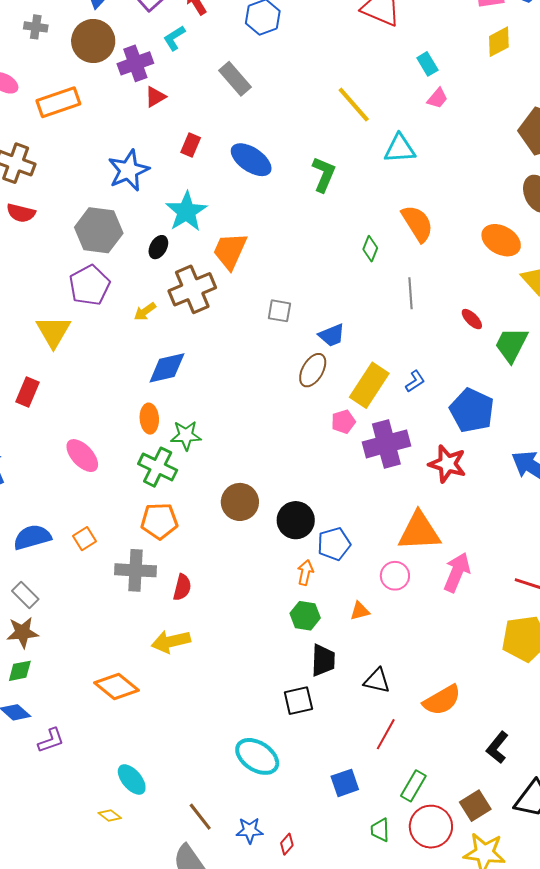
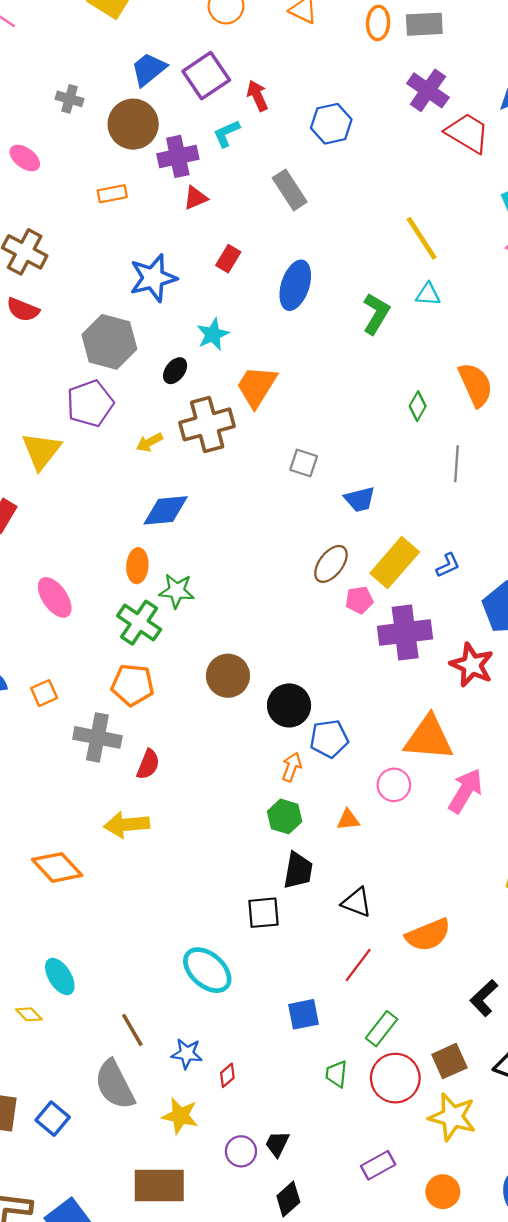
orange rectangle: (58, 102) -> (112, 194), moved, size x0.6
cyan triangle: (400, 149) -> (428, 294), moved, size x0.7
blue ellipse: (251, 160) -> (295, 285), turned 66
cyan star: (186, 212) -> (213, 334), size x0.7
brown ellipse: (313, 370) -> (331, 564), moved

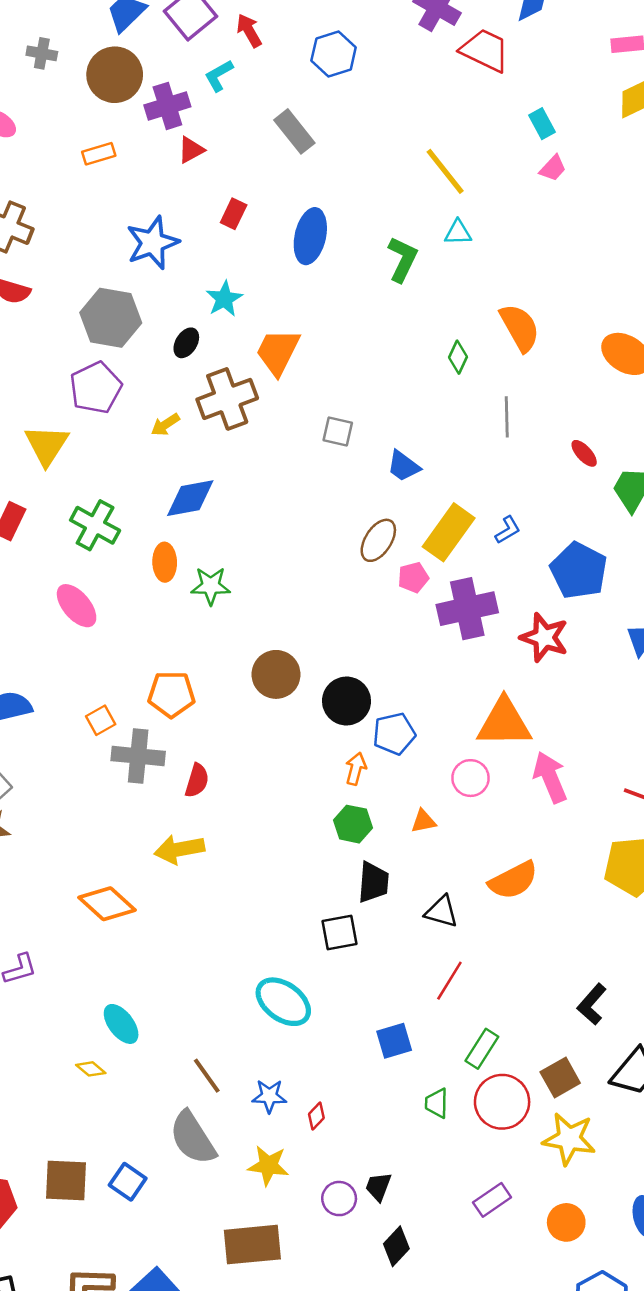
blue trapezoid: (360, 499) -> (403, 466), turned 56
green cross: (139, 623) -> (95, 525), moved
orange square: (44, 693) -> (101, 720), moved
pink arrow: (465, 791) -> (550, 777), turned -48
orange semicircle: (428, 935) -> (513, 880), moved

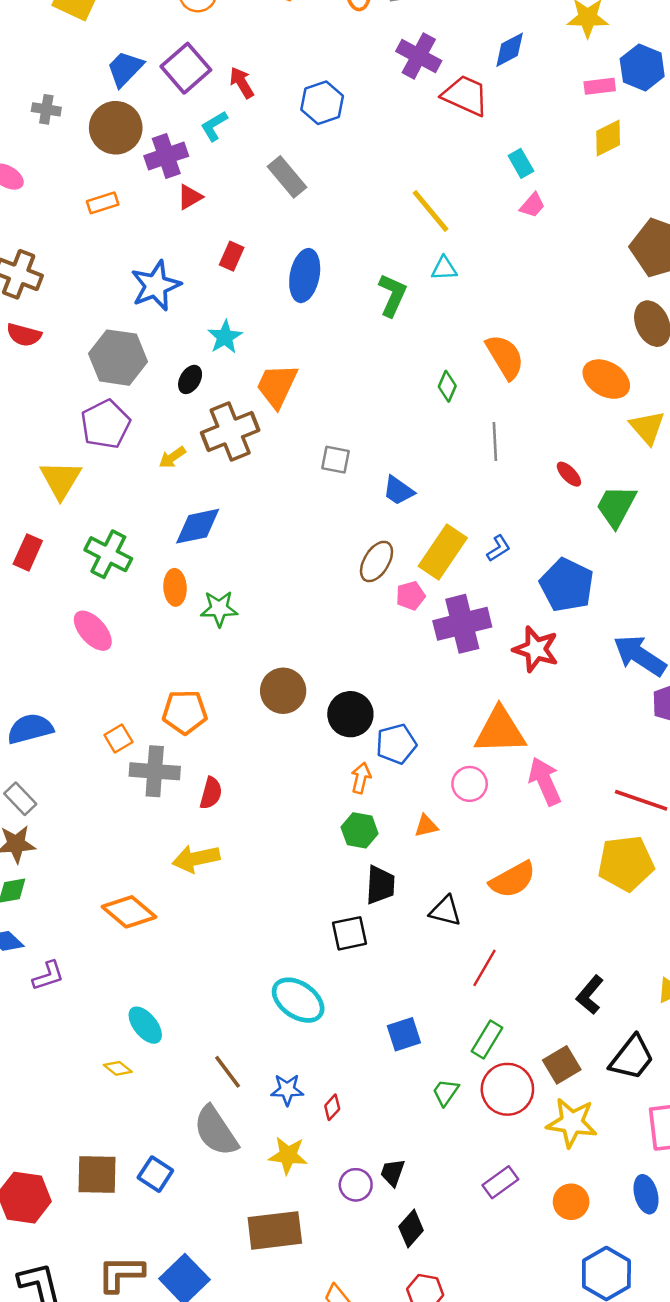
red line: (449, 981) -> (485, 968), moved
green trapezoid: (437, 1103) -> (446, 1092), turned 36

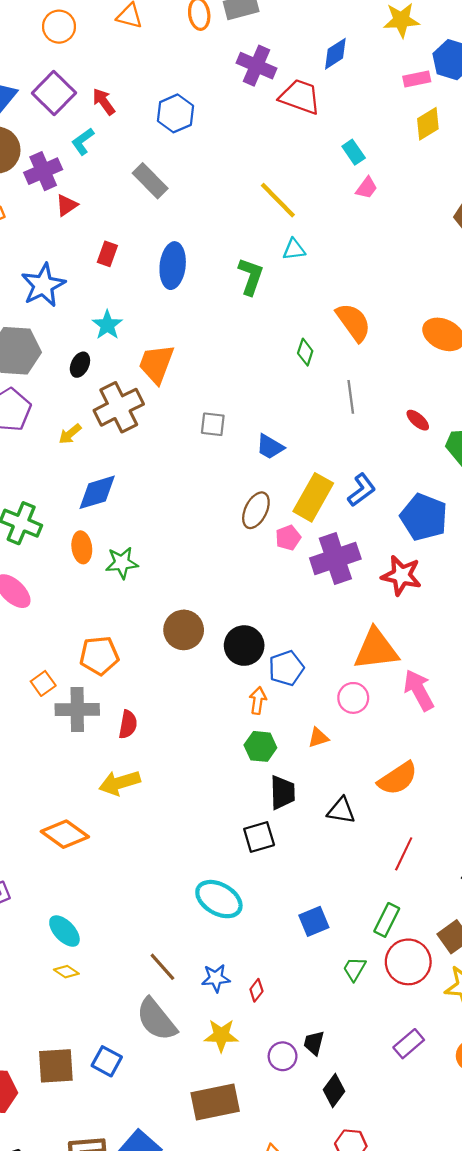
blue L-shape: (499, 548) -> (362, 490), size x1.4
red line: (485, 968) -> (404, 854), moved
cyan ellipse: (145, 1025) -> (64, 931), moved

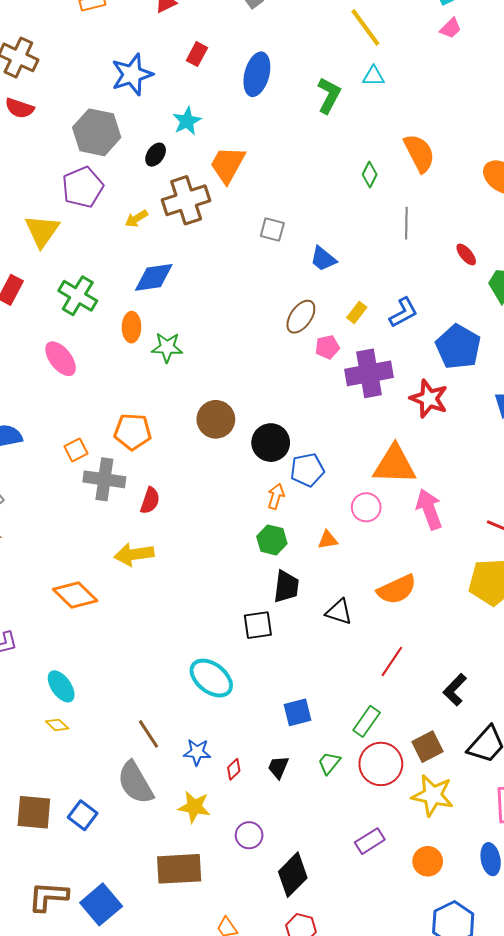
yellow rectangle: (313, 497) -> (357, 313), size x0.5
black trapezoid: (314, 1043) -> (278, 767), moved
black diamond: (334, 1090) -> (293, 875), size x1.4

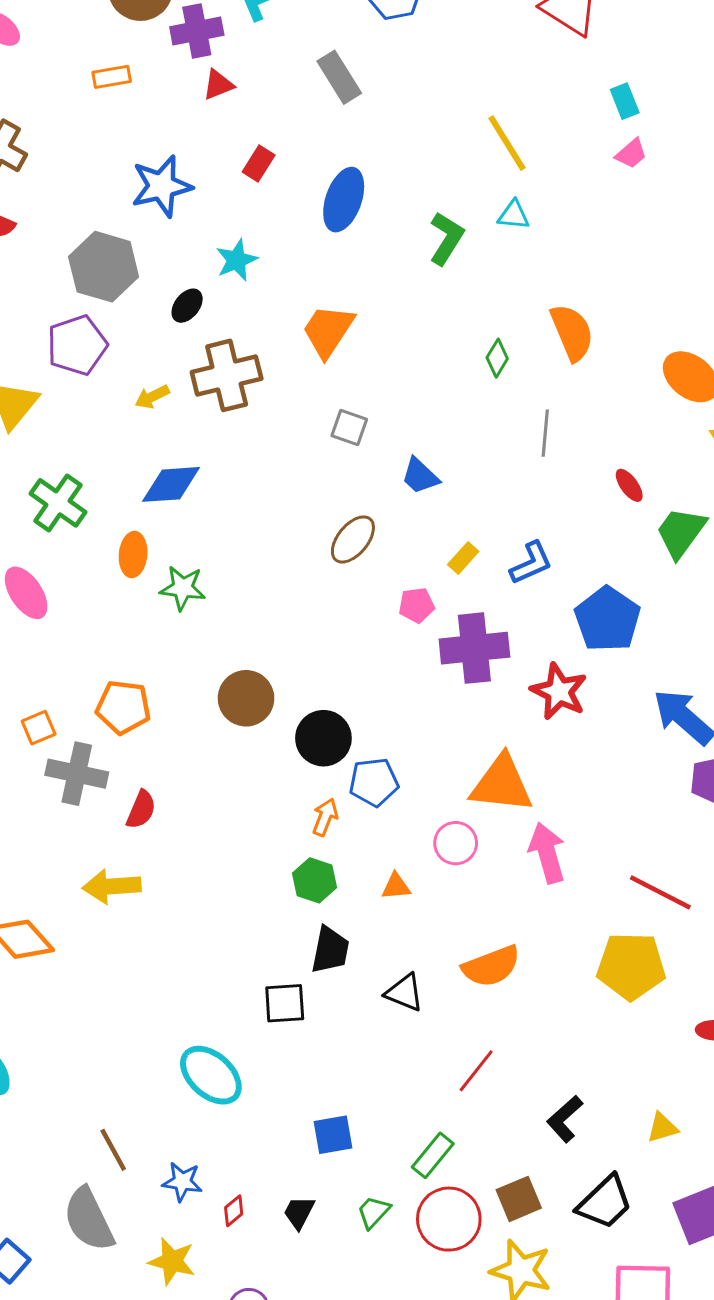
orange trapezoid: (228, 165) -> (328, 331), moved
brown ellipse: (301, 317) -> (353, 539), moved

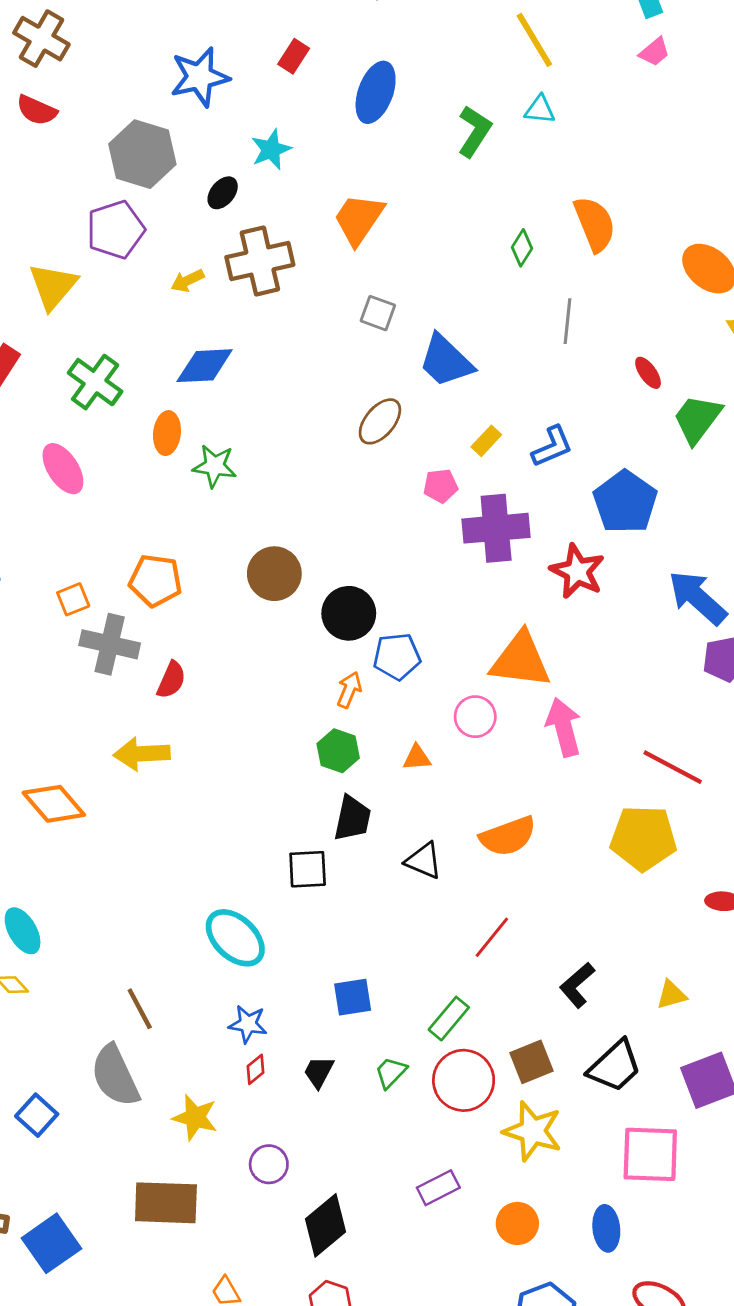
blue trapezoid: (420, 476) -> (446, 361), size x1.5
blue star: (182, 1182) -> (248, 1024), moved

